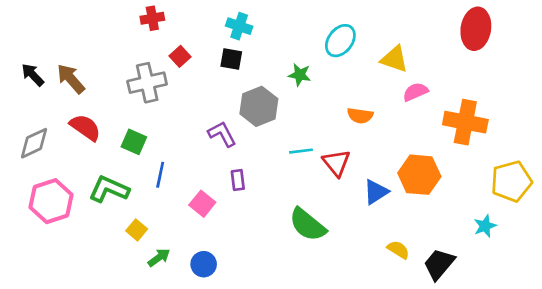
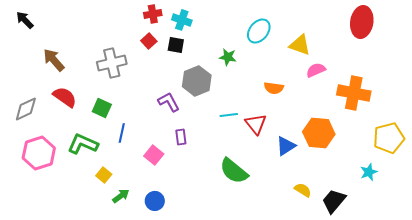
red cross: (152, 18) -> (153, 14), moved
red square: (180, 56) -> (149, 41), moved
black arrow: (33, 75) -> (25, 20), moved

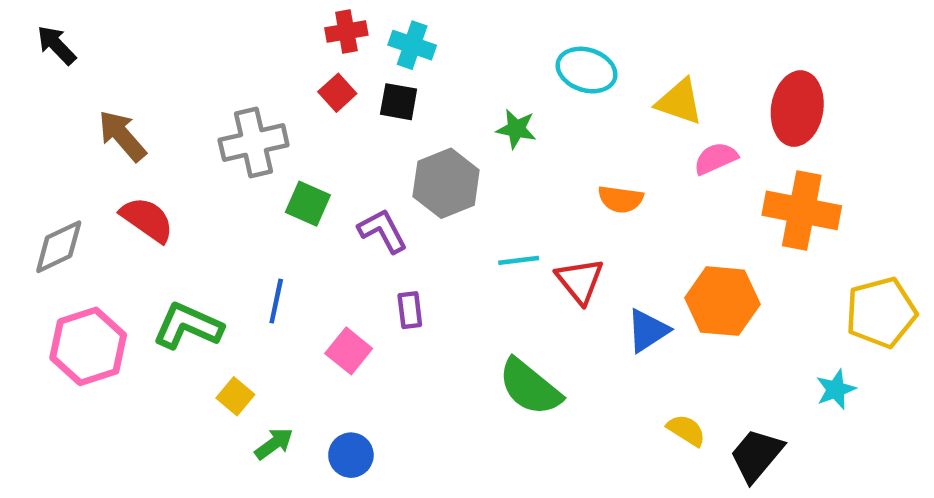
red ellipse: (362, 22) -> (797, 109), moved
cyan ellipse: (259, 31) -> (587, 70), turned 70
green square: (102, 108) -> (308, 204), moved

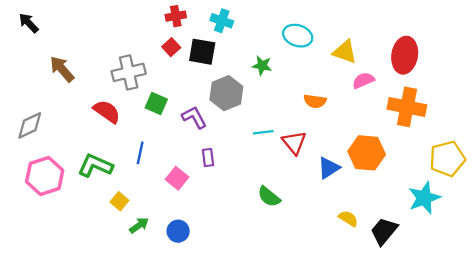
cyan cross: (412, 45) -> (222, 21), moved
black square: (399, 102) -> (202, 52), size x1.4
red semicircle: (147, 220) -> (107, 112), moved
green semicircle: (530, 387) -> (269, 197), size x0.7
cyan star: (836, 389) -> (424, 198), size x1.6

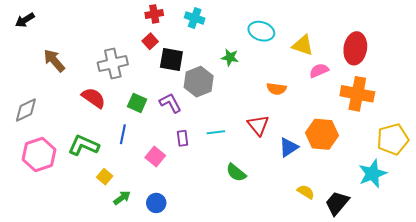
black arrow: (29, 23) -> (25, 20), turned -78
black square: (202, 52) -> (171, 59), moved
green square: (156, 103) -> (137, 103), moved
cyan line: (263, 132) -> (216, 132), moved

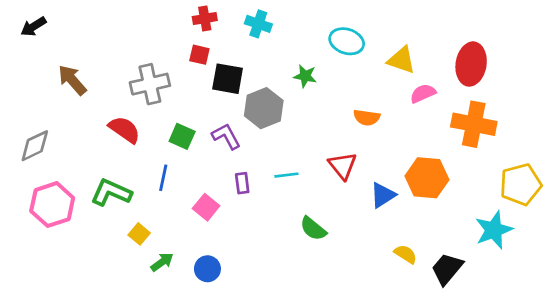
red square: (150, 41) -> (199, 55), turned -35

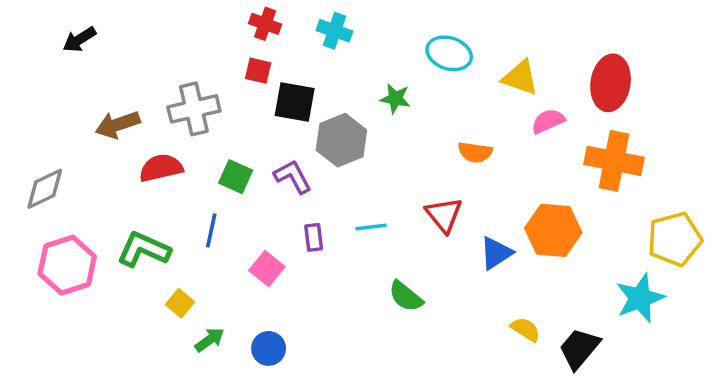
red cross: (205, 19) -> (265, 24), turned 30
black arrow: (33, 27) -> (79, 39), moved
brown arrow: (72, 80) -> (118, 125), moved, turned -68
red semicircle: (124, 130) -> (161, 168), turned -48

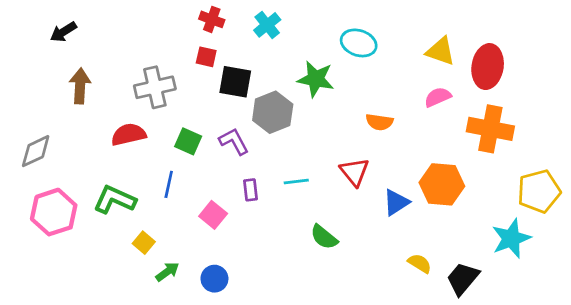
cyan cross: (335, 31) -> (267, 25), turned 32
yellow triangle: (520, 78) -> (440, 51), moved
green star: (395, 98) -> (316, 79), size x1.5
brown arrow: (118, 125) -> (80, 86), moved, turned 112

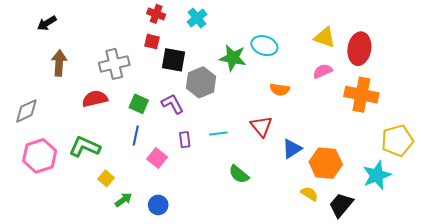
cyan ellipse: (359, 43) -> (264, 46), moved
blue line: (169, 184) -> (136, 135), moved
orange hexagon: (442, 184) -> (326, 163), moved

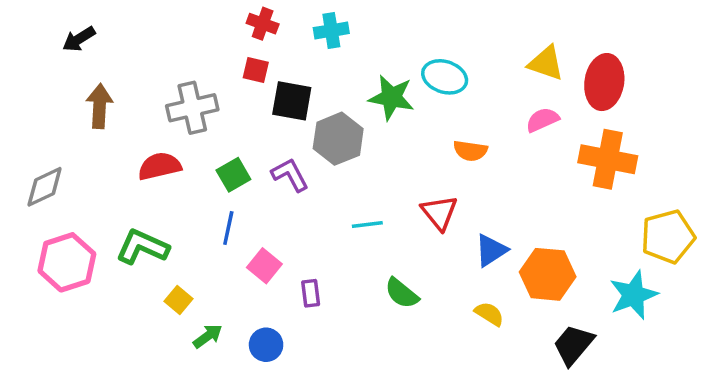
cyan cross: (197, 18) -> (331, 31), turned 30
green square: (139, 104) -> (233, 175), turned 36
purple rectangle: (185, 140) -> (311, 293), moved
yellow semicircle: (309, 194) -> (489, 314), moved

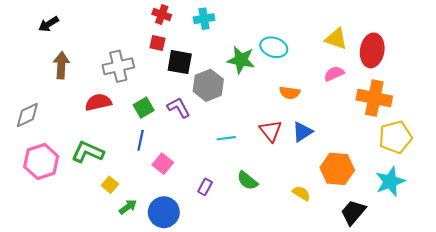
yellow pentagon: (668, 237) -> (395, 137), moved
blue triangle: (491, 250) -> (302, 132), moved
purple rectangle: (311, 293) -> (205, 187), moved, turned 35
blue circle: (266, 345) -> (164, 212), size x1.5

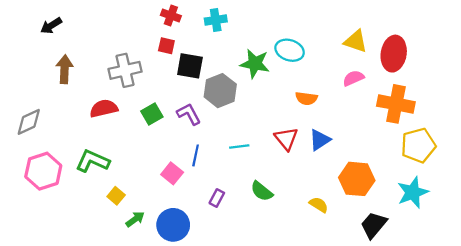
blue line: (141, 140) -> (196, 155), moved

